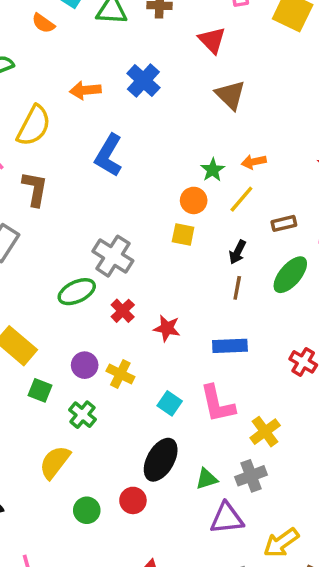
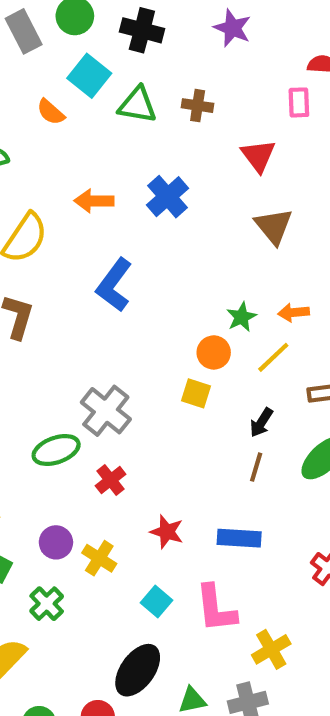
red star: (167, 328) -> (167, 532), moved

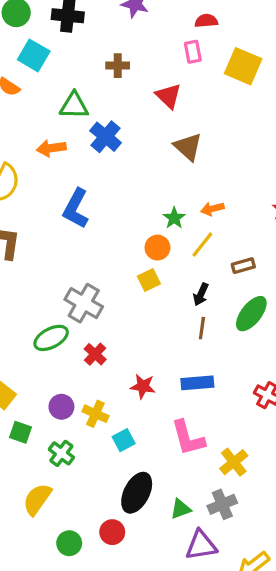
green triangle: (137, 105) -> (74, 106), moved
yellow square: (196, 393) -> (149, 280), turned -35
cyan square: (156, 601) -> (124, 440), moved, turned 30

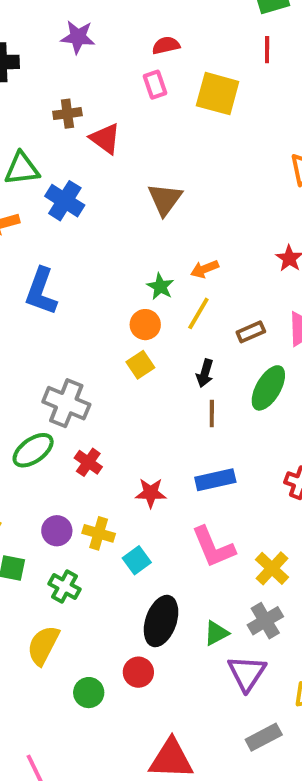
red triangle: (169, 96) -> (105, 139), moved
brown triangle: (188, 147) -> (165, 199), turned 32
purple triangle: (201, 545) -> (247, 673), turned -40

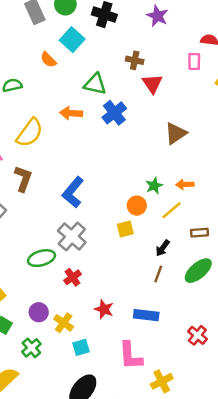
blue L-shape: (41, 291) -> (73, 192), moved

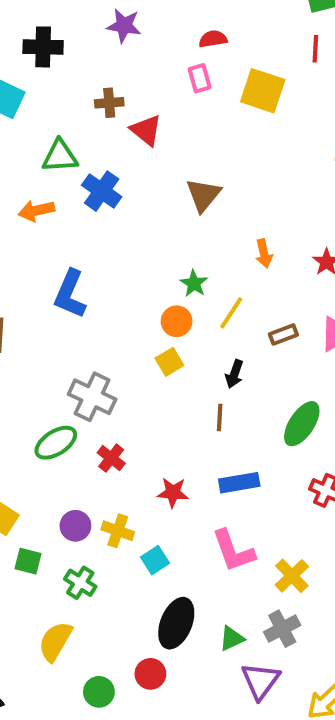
orange arrow: (185, 184) -> (264, 253), moved, turned -84
blue L-shape: (73, 192) -> (70, 294), moved
green ellipse: (198, 271) -> (302, 424), moved
brown line: (158, 274) -> (220, 417), moved

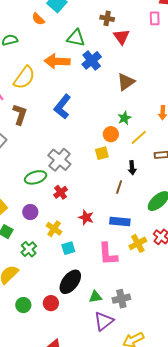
brown triangle: (203, 195) -> (126, 82), moved
orange arrow: (36, 211) -> (57, 61), size x1.4
black arrow: (234, 374) -> (132, 168), turned -40
purple circle: (75, 526) -> (30, 212), moved
yellow cross: (292, 576) -> (138, 243), moved

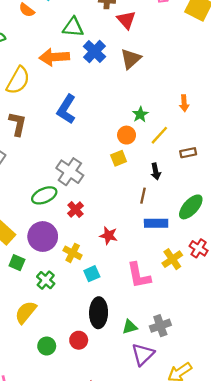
brown triangle: (126, 82) -> (131, 59), moved
purple circle: (30, 212) -> (43, 237), size x1.6
blue rectangle: (120, 222) -> (156, 223), moved
black ellipse: (70, 282) -> (99, 313), turned -30

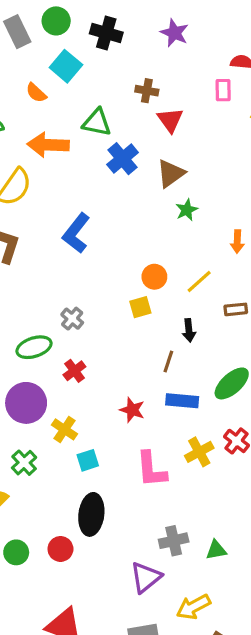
orange arrow: (54, 57) -> (48, 145), moved
green star: (140, 114) -> (187, 210), moved
gray cross: (70, 172) -> (72, 319), size x0.6
red star: (109, 236) -> (132, 410), moved
green triangle: (130, 327) -> (216, 550), moved

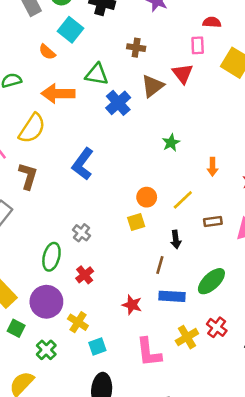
red triangle: (170, 120) -> (183, 74), moved
brown triangle: (171, 174) -> (153, 86), moved
green ellipse: (34, 347) -> (51, 257), turned -56

